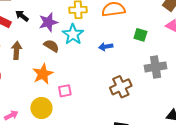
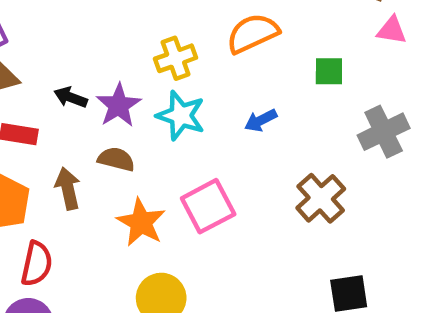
black arrow: (22, 16) -> (71, 97), moved
brown semicircle: (51, 46) -> (116, 159), moved
pink square: (65, 91) -> (208, 206), moved, size x1.6

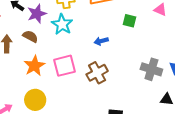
blue arrow: (261, 120) -> (101, 41), moved
gray cross: (384, 132) -> (151, 69), moved, turned 30
brown cross: (321, 198) -> (97, 73), moved

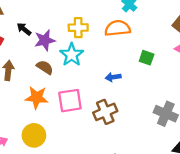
brown semicircle: (30, 36) -> (45, 67), moved
orange star: (34, 66) -> (37, 98), turned 30

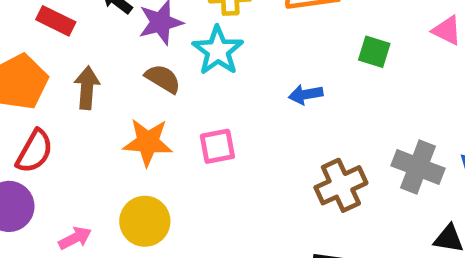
pink square: (70, 101) -> (217, 146), size x0.7
brown cross: (105, 112) -> (341, 185), moved

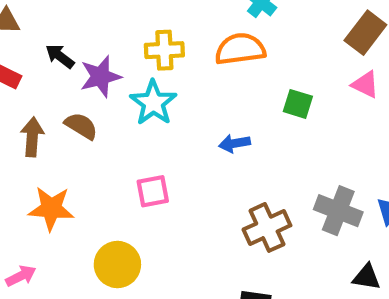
brown semicircle: (163, 79) -> (81, 126), moved
orange star: (148, 142) -> (51, 208), moved
yellow circle: (145, 221) -> (117, 265), moved

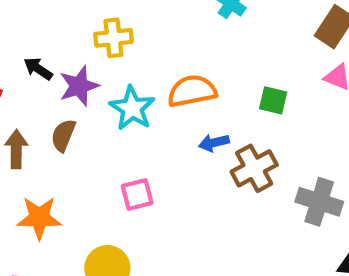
orange semicircle: (240, 49) -> (192, 91), moved
yellow cross: (164, 50) -> (113, 38), moved
brown semicircle: (81, 126) -> (63, 135), turned -96
brown cross: (267, 227) -> (254, 168), moved

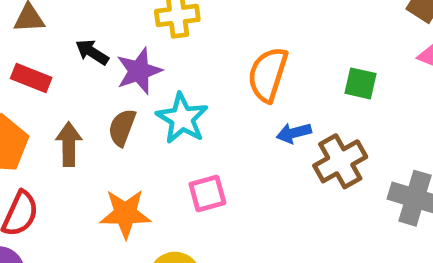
orange semicircle: (192, 91) -> (268, 74), turned -60
cyan star: (132, 108) -> (182, 118), moved
orange star: (39, 218) -> (125, 214), moved

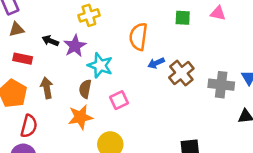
green square: (360, 83) -> (183, 18), moved
brown semicircle: (122, 128) -> (85, 89), moved

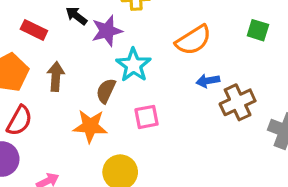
orange semicircle: (138, 37) -> (193, 40), turned -144

